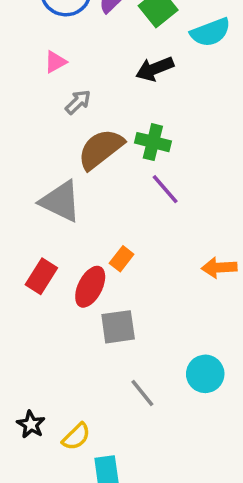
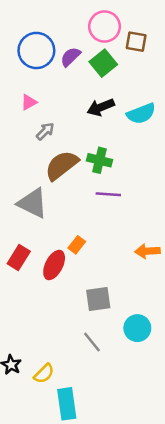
cyan semicircle: (210, 32) -> (141, 114), moved
purple line: (165, 189) -> (108, 194), turned -45
gray square: (118, 327) -> (98, 299), moved

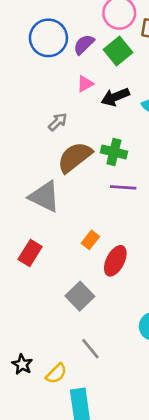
pink triangle: (29, 102) -> (85, 84), moved
red ellipse: (54, 265) -> (115, 261), moved
gray square: (98, 299) -> (80, 296), moved, turned -36
gray line: (92, 342) -> (90, 349), moved

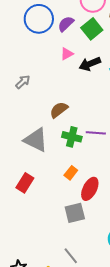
gray arrow: (58, 122) -> (23, 82), moved
green cross: (114, 152) -> (72, 137), moved
brown semicircle: (75, 157) -> (59, 110), size x0.7
gray square: (80, 296) -> (75, 213), moved, turned 30

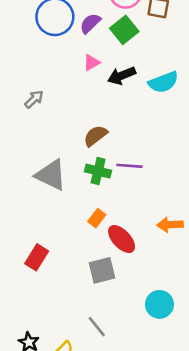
brown semicircle: (59, 110) -> (95, 136), moved
red rectangle: (25, 183) -> (37, 257), moved
red ellipse: (90, 189) -> (122, 239), turned -70

